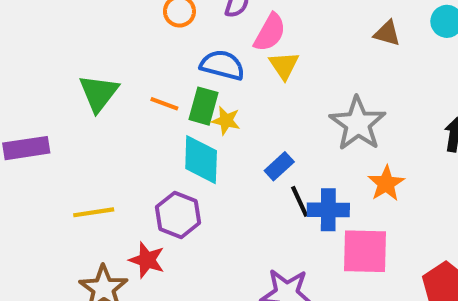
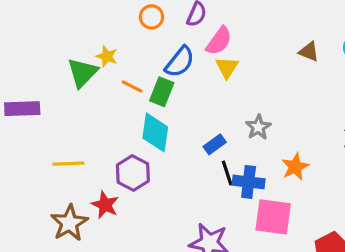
blue semicircle: (222, 65) -> (180, 62), turned 108
yellow star: (226, 121) -> (107, 56), moved
gray star: (358, 124) -> (258, 127), moved, size x0.6

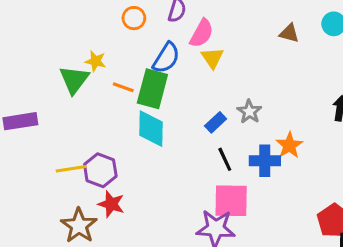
green rectangle: (162, 92) -> (152, 89), size x1.4
blue rectangle: (215, 144) -> (216, 122), moved
purple hexagon: (133, 173) -> (100, 170), moved
blue cross: (249, 182) -> (265, 161), moved
pink square: (273, 217) -> (231, 201), moved

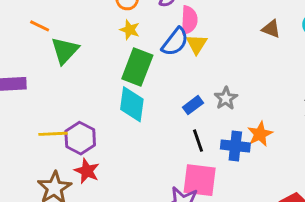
pink semicircle: (202, 33) -> (189, 20), turned -32
blue semicircle: (166, 58) -> (175, 42), moved
yellow star: (96, 61) -> (130, 30), moved
orange line: (123, 87) -> (40, 26), moved

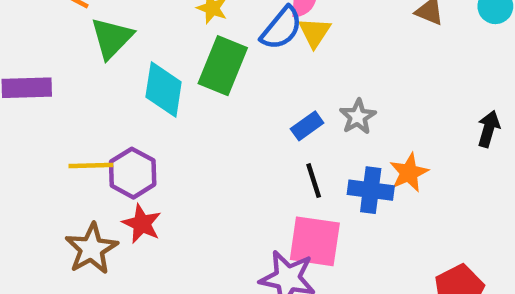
cyan diamond: (132, 104) -> (164, 89), moved

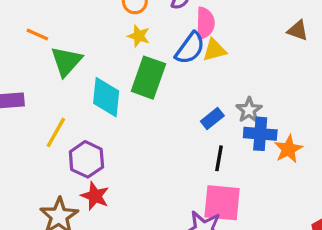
yellow triangle: (315, 32) -> (214, 50), turned 45
yellow line: (91, 166) -> (56, 132), moved, turned -56
black line: (314, 181) -> (219, 158), turned 30
blue cross: (371, 190) -> (260, 134), moved

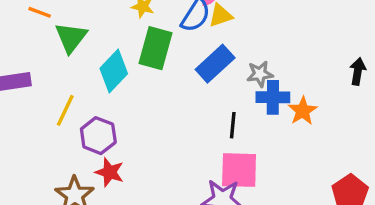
cyan diamond: (106, 97) -> (114, 71), turned 42
gray star: (249, 110) -> (260, 74), turned 30
blue rectangle: (212, 119) -> (215, 64), moved, size x1.6

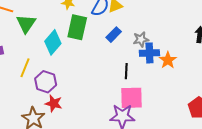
blue rectangle: (215, 64) -> (114, 35), size x0.7

